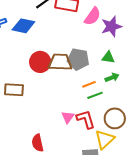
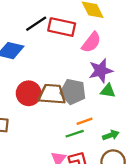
purple star: (111, 26) -> (101, 71), moved
green arrow: (112, 77) -> (111, 135), moved
green line: (95, 95) -> (75, 134), moved

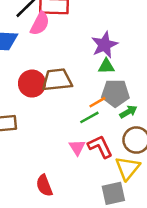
pink semicircle: (91, 42) -> (40, 23), moved
green triangle: (108, 91) -> (106, 66), moved
gray pentagon: (73, 92) -> (115, 93), moved

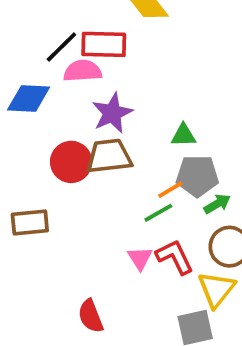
pink semicircle: (40, 23) -> (83, 71), turned -120
purple star: (104, 45) -> (112, 113), moved

